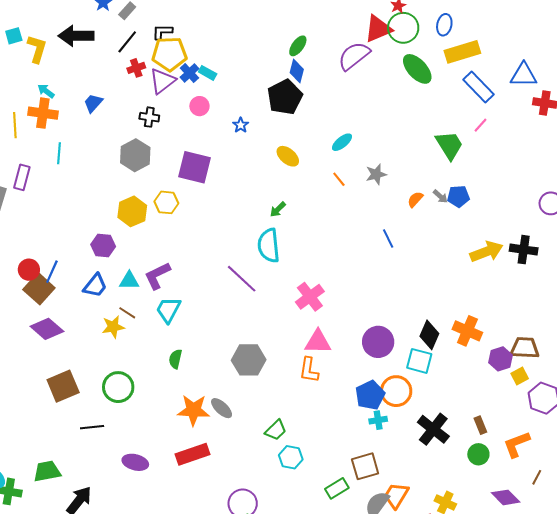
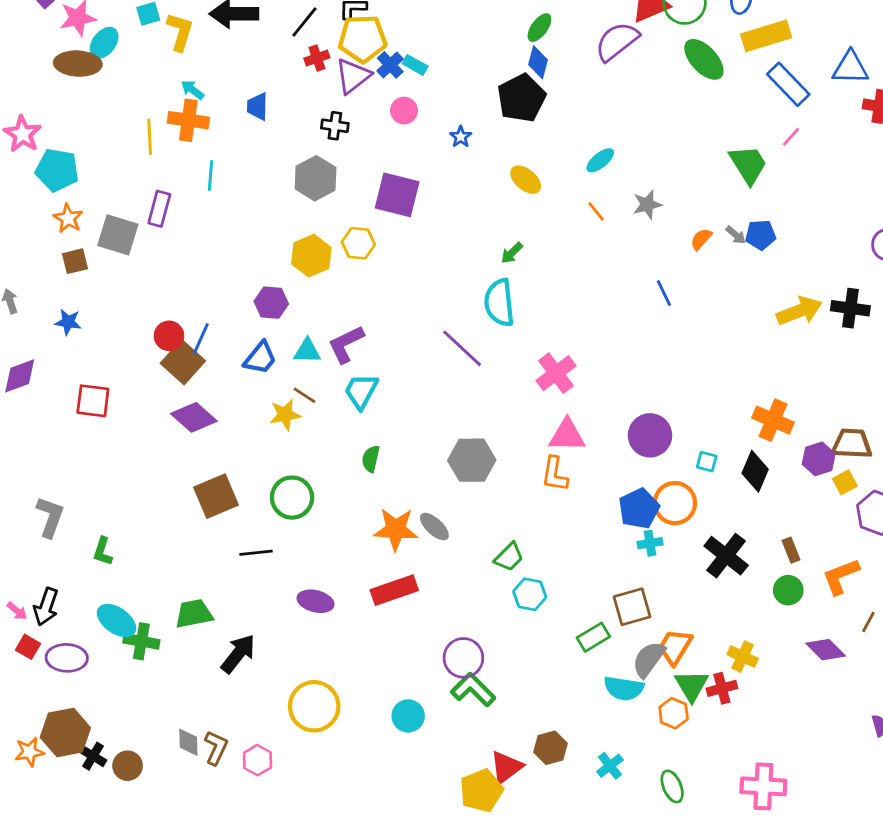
blue trapezoid: (93, 103) -> (257, 106), turned -40
black diamond: (429, 335) -> (755, 471), moved
cyan square: (419, 361) -> (707, 462), size x0.6

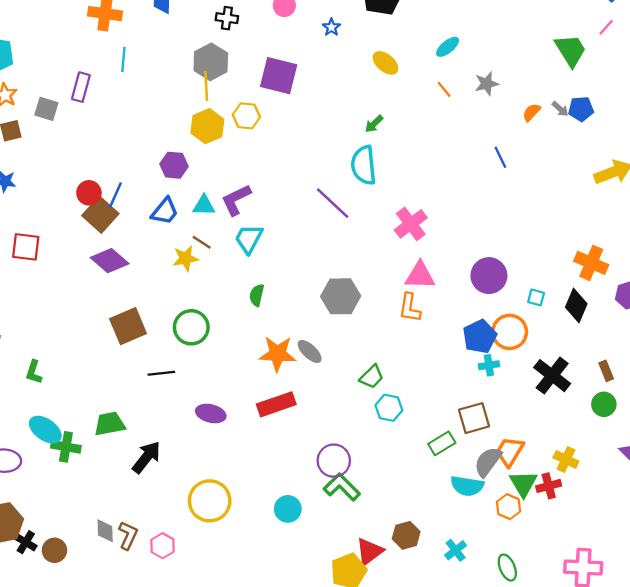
yellow line: (150, 137) -> (206, 86), moved
gray square: (118, 235) -> (46, 109), size x0.7

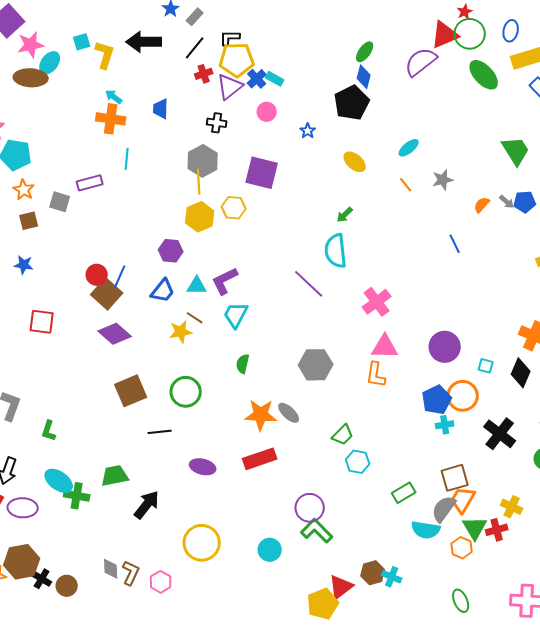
purple rectangle: (81, 87) -> (90, 183), turned 60
brown square: (474, 418) -> (455, 478), moved
cyan cross: (456, 550) -> (392, 577), moved, turned -30

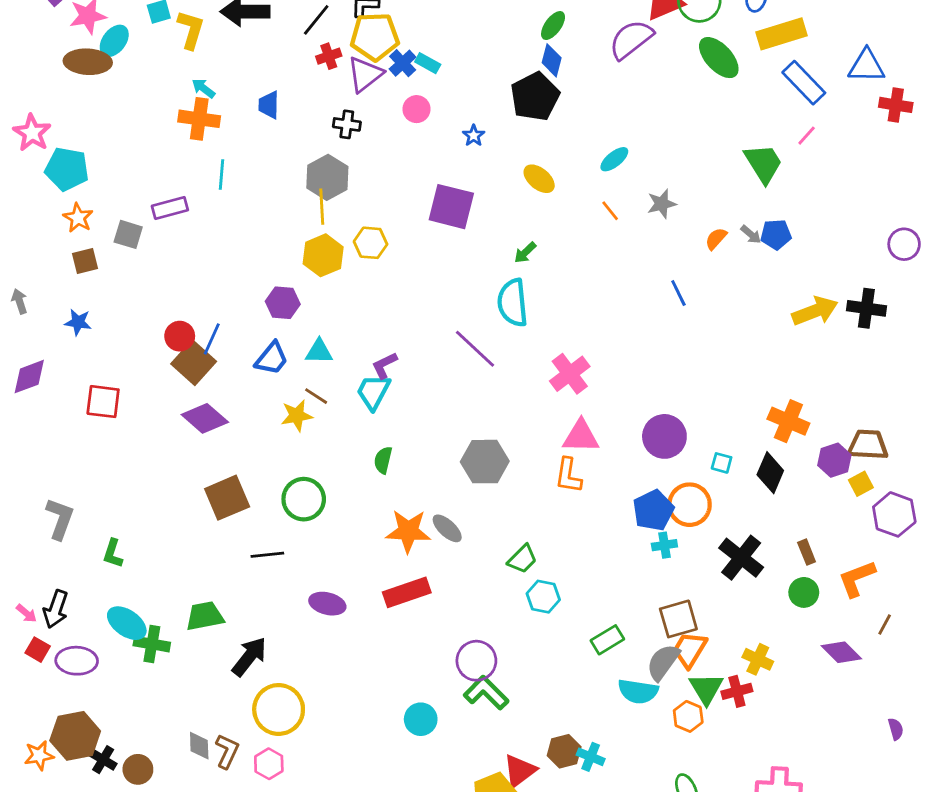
purple square: (262, 173) -> (451, 207), moved
purple L-shape: (225, 281) -> (384, 365), moved, size x0.7
yellow circle: (202, 543) -> (279, 709), moved

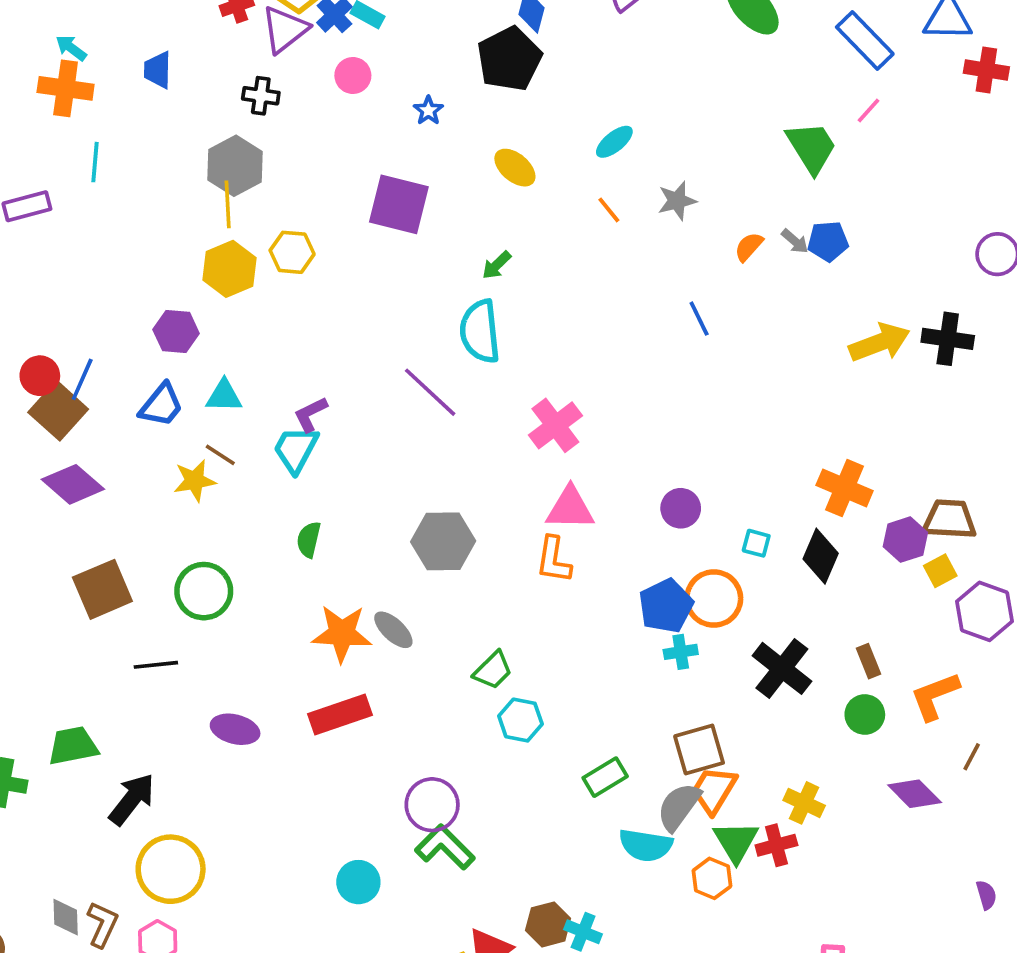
purple circle: (664, 436) -> (681, 508), size x0.7

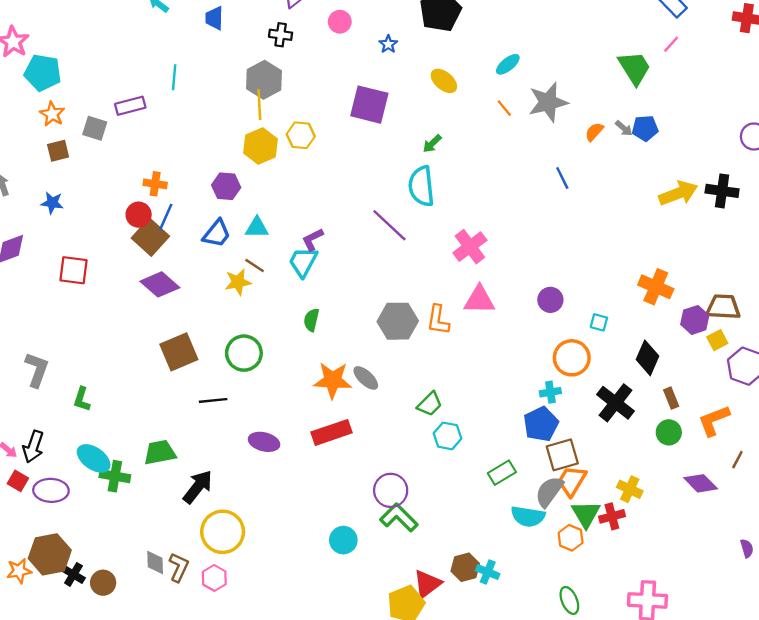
orange cross: (66, 88) -> (155, 184), moved, size x0.7
gray star: (677, 201) -> (548, 102), size x1.6
black diamond: (821, 556) -> (647, 358), moved
orange L-shape: (554, 560) -> (438, 320), moved
blue pentagon: (666, 606) -> (541, 424), moved

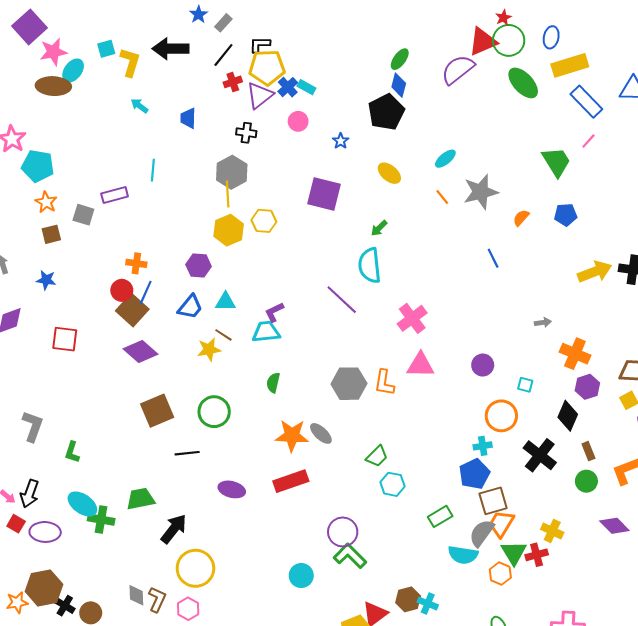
gray arrow: (624, 128) -> (543, 323), moved, turned -49
cyan trapezoid: (303, 262) -> (266, 332), turned 56
purple hexagon: (695, 320) -> (587, 387), moved

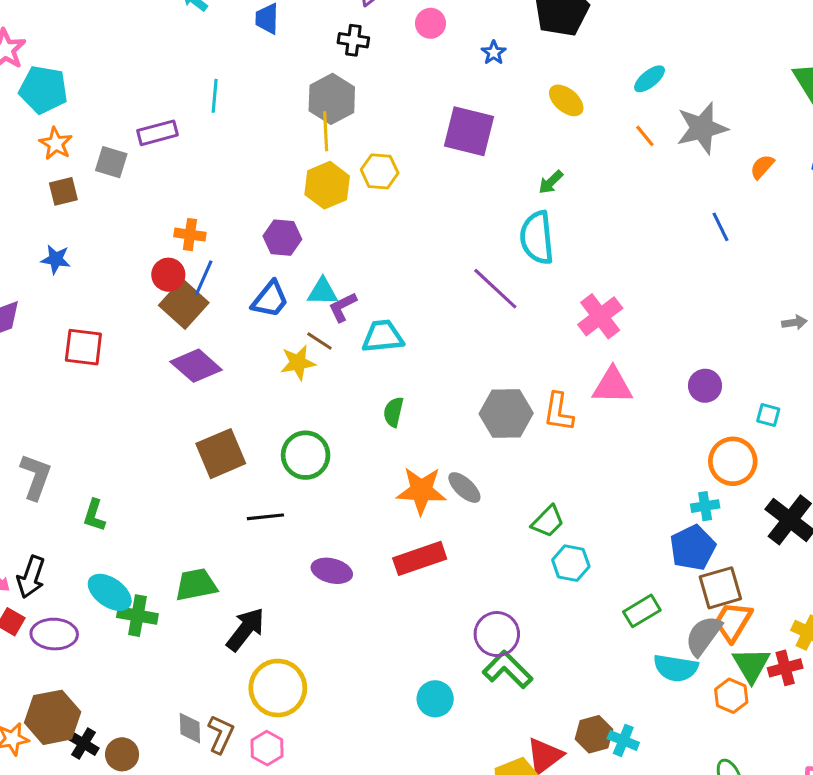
purple L-shape: (274, 312) -> (343, 307), moved

